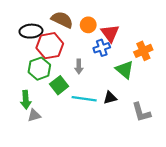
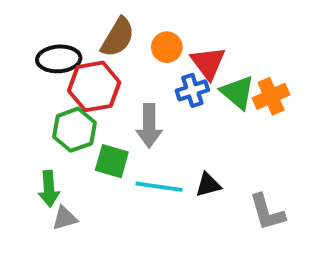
brown semicircle: (62, 20) -> (118, 37), turned 95
gray arrow: (79, 66) -> (149, 126), size x1.5
green triangle: (125, 70) -> (238, 92), moved
green square: (59, 85) -> (112, 161), turned -36

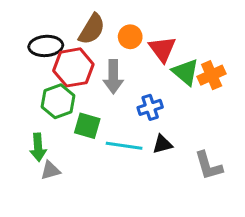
blue cross: (192, 90) -> (150, 107), moved
gray arrow: (149, 126) -> (113, 77), moved

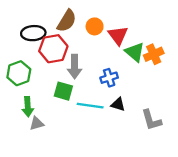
gray arrow: (113, 77) -> (75, 67), moved
green hexagon: (58, 101) -> (19, 73), moved
black triangle: (162, 144) -> (118, 104), turned 32

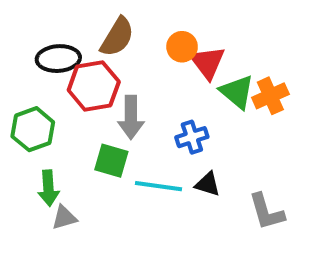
orange circle: (95, 26) -> (182, 47), moved

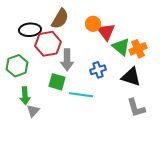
black triangle: (208, 184) -> (131, 77), moved, size x1.5
gray triangle: (64, 218) -> (33, 111), turned -32

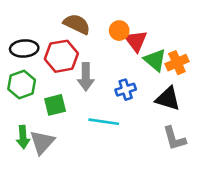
brown semicircle: (60, 19) -> (77, 24), turned -95
black ellipse: (30, 30) -> (24, 48), moved
green square: (57, 82) -> (55, 105), moved, turned -30
green arrow: (25, 96) -> (23, 137), moved
gray triangle: (33, 111) -> (42, 142), size x1.5

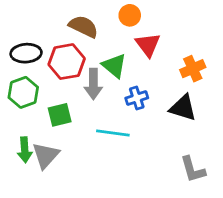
orange circle: (119, 31) -> (130, 15), moved
green triangle: (155, 60) -> (114, 66), moved
gray L-shape: (174, 138) -> (193, 169), moved

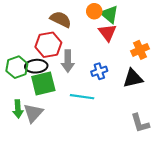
black ellipse: (26, 53) -> (36, 66), moved
green triangle: (114, 66) -> (110, 14), moved
black triangle: (183, 108) -> (133, 78), turned -30
green square: (60, 115) -> (43, 83), size x1.4

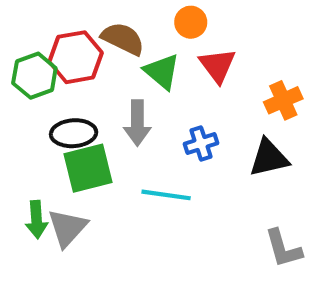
green triangle: (110, 14) -> (162, 72), moved
red hexagon: (48, 45) -> (76, 57), moved
green hexagon: (17, 67) -> (34, 76), moved

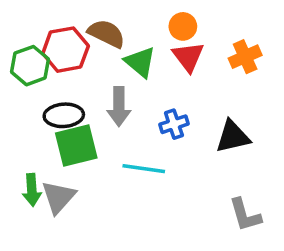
orange circle: (191, 22) -> (183, 26), moved
orange cross: (283, 100) -> (245, 57), moved

